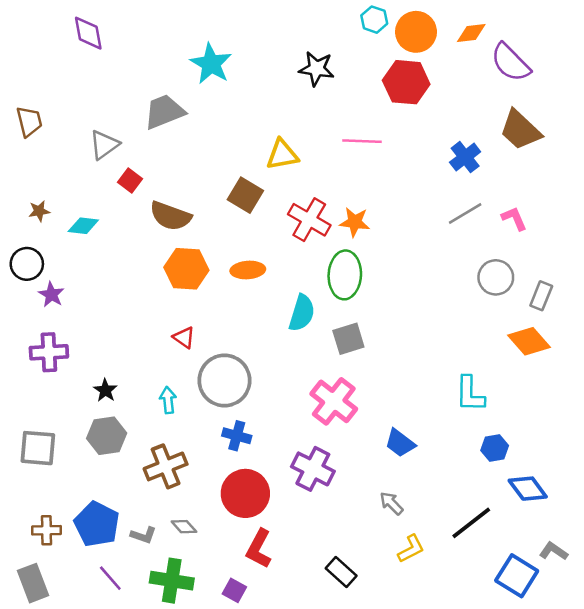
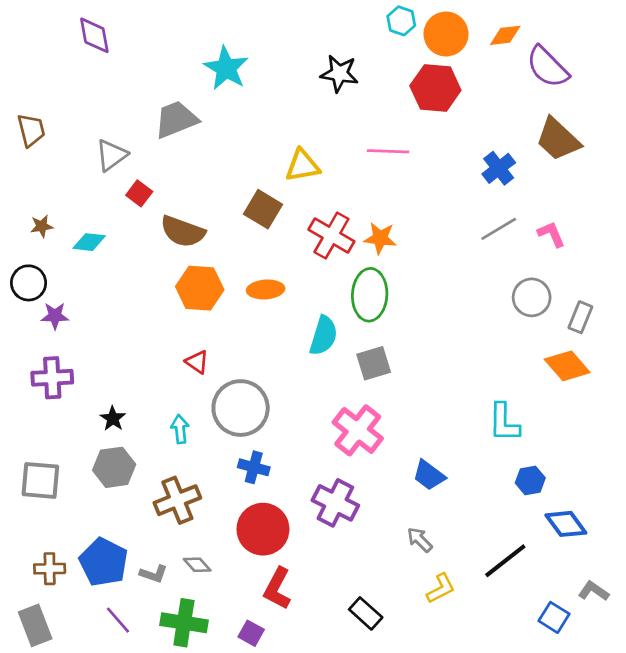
purple star: (51, 295) -> (55, 316), turned -30
blue square: (517, 576) -> (554, 617), size x0.7

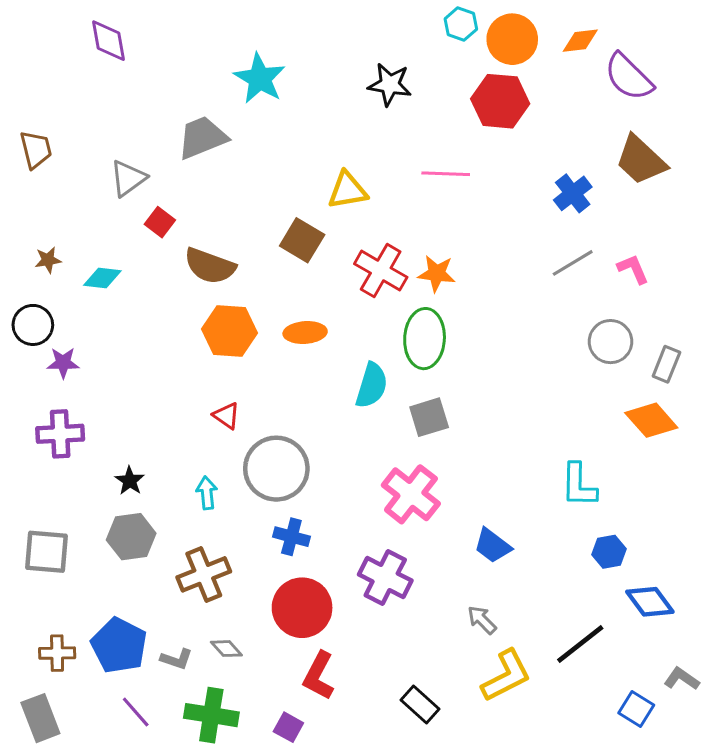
yellow L-shape: (441, 588) -> (506, 676), size x1.5

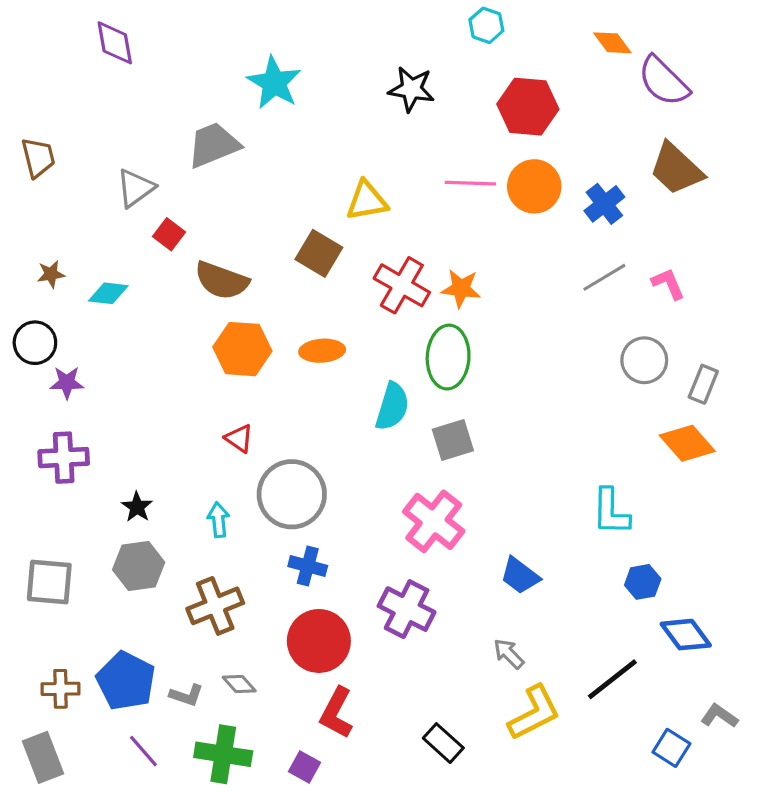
orange circle: (512, 39) -> (534, 186), moved
orange diamond: (580, 41) -> (612, 43), turned 60

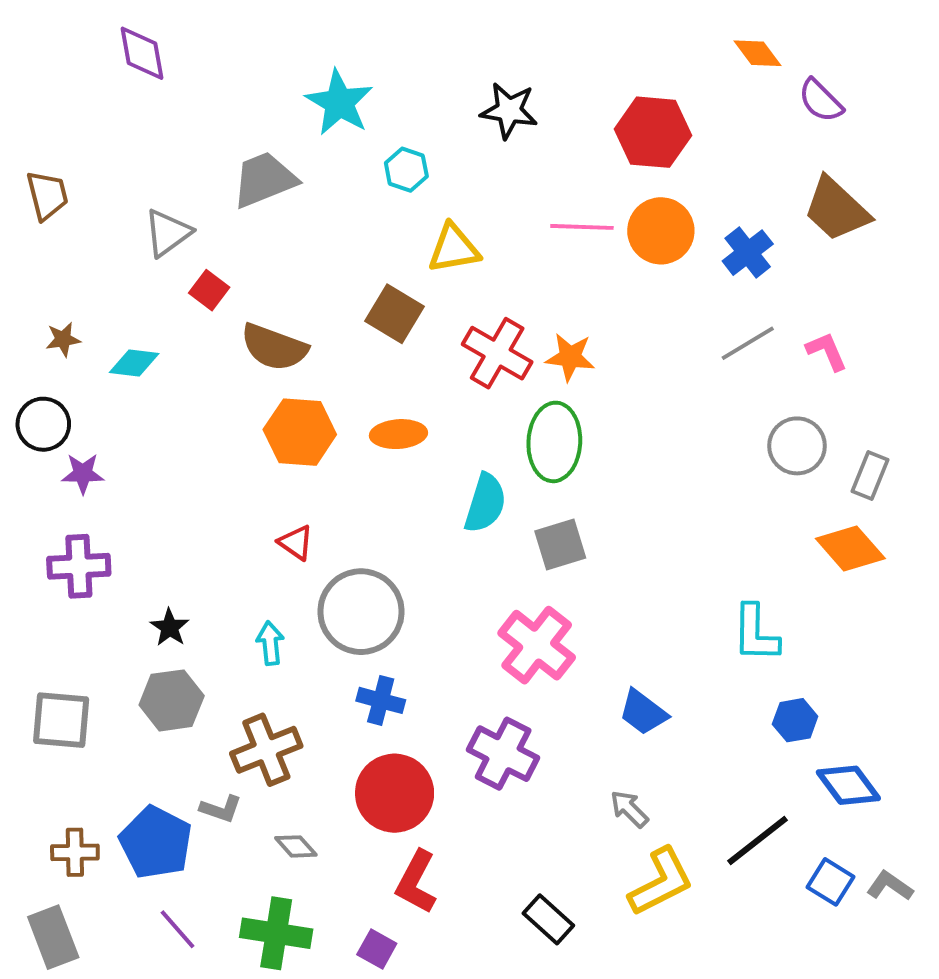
cyan hexagon: (486, 25) -> (406, 170), moved
purple semicircle: (663, 81) -> (821, 101), size x0.7
gray L-shape: (186, 695) -> (221, 809), moved
blue square: (671, 748) -> (831, 882), moved

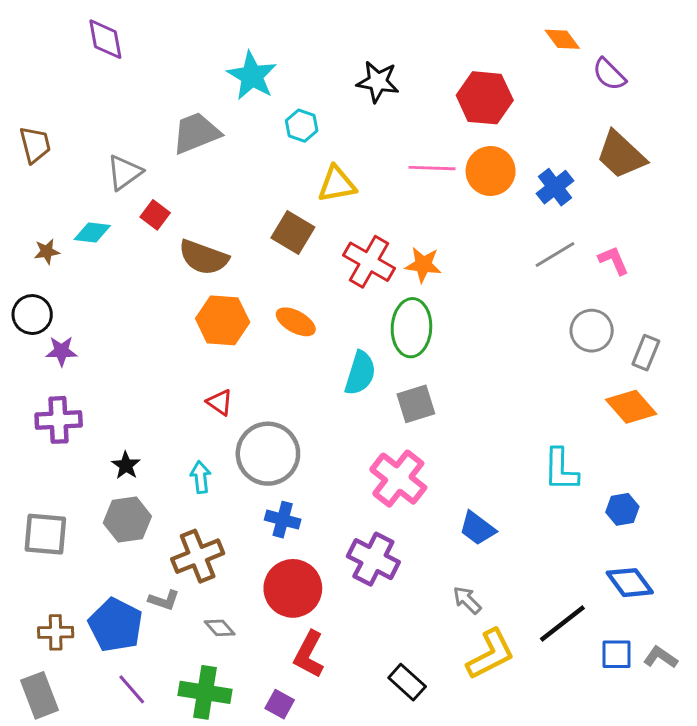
cyan diamond: (134, 363) -> (92, 233), moved
orange ellipse: (398, 434) -> (296, 322), turned 33
blue hexagon: (795, 720) -> (622, 509), moved
blue square: (831, 882) -> (617, 654), turned -32

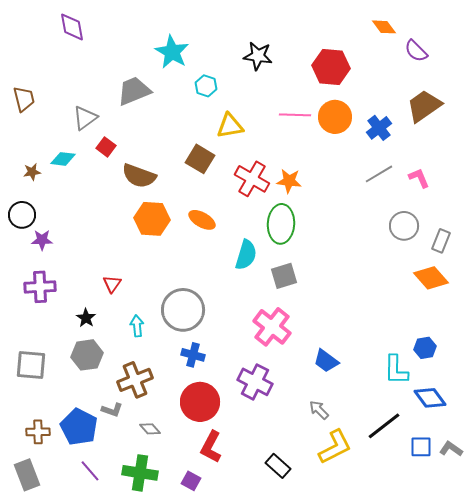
brown trapezoid: (621, 155) -> (424, 106), turned 102
red triangle: (220, 402) -> (112, 284), moved, turned 30
cyan L-shape: (561, 470) -> (396, 370), moved

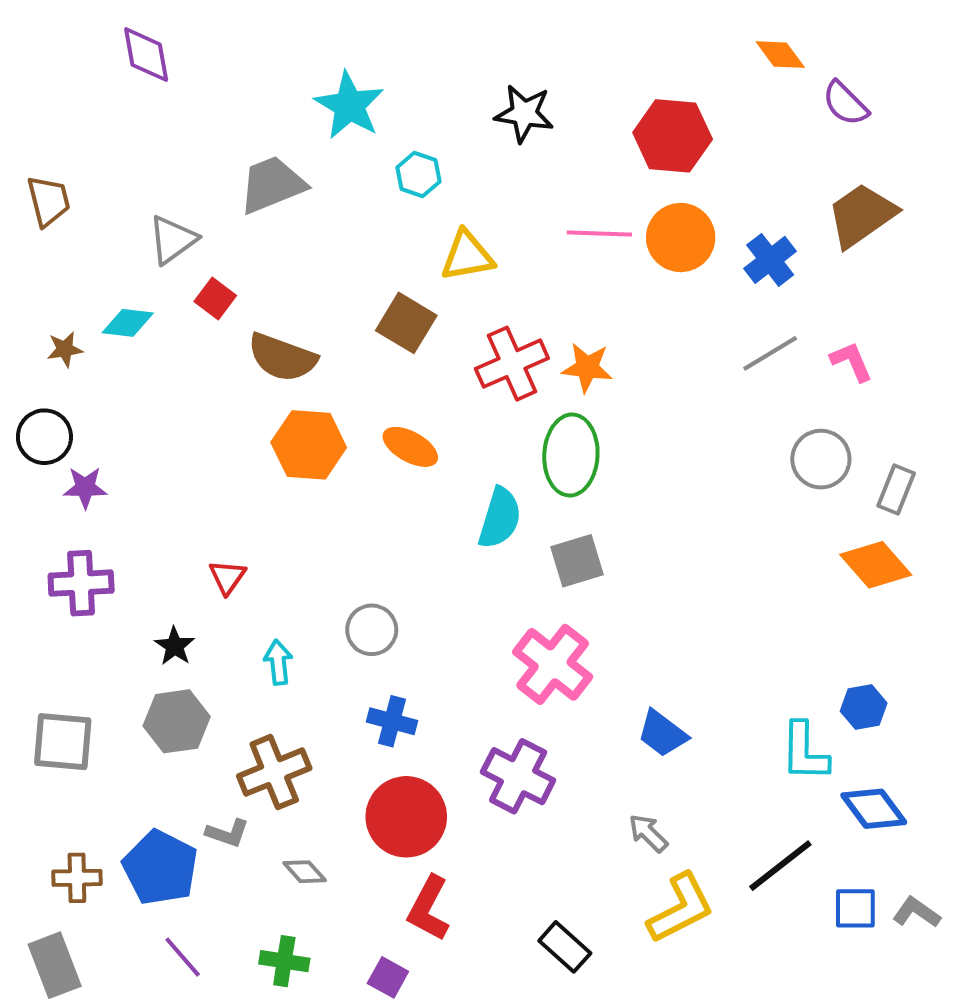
red cross: (252, 179) -> (512, 364), turned 36
gray circle: (183, 310) -> (372, 630), size x0.6
green cross: (140, 473) -> (284, 961), size x0.7

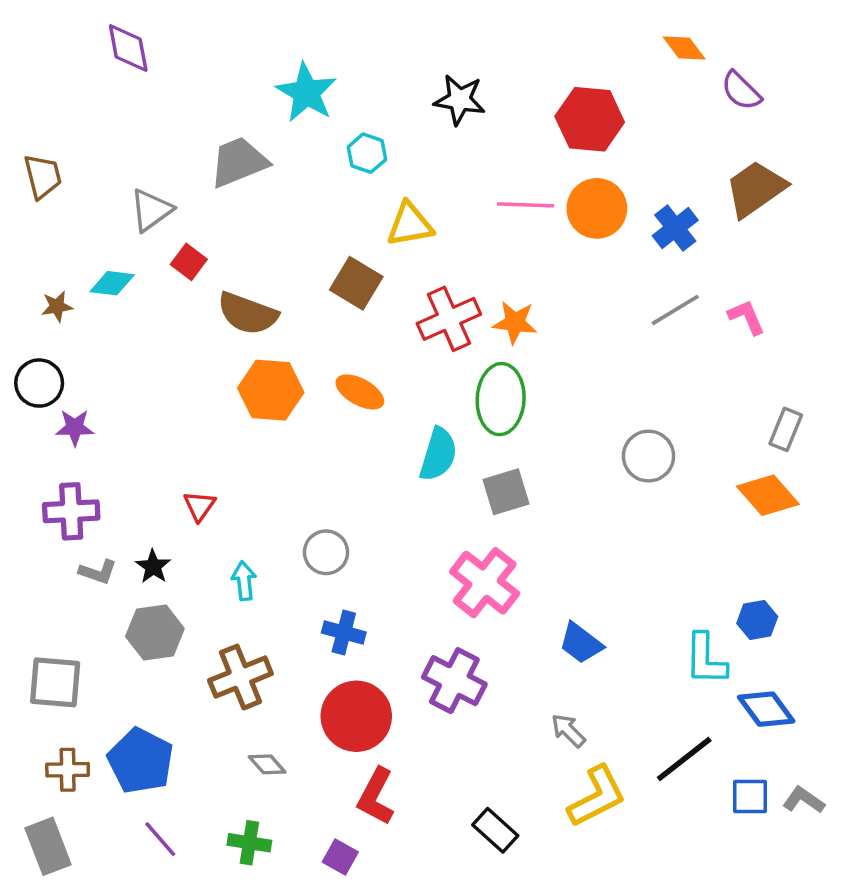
gray circle: (821, 459) -> (649, 456), moved
gray square: (63, 742) -> (55, 682), moved
gray L-shape: (227, 833) -> (98, 572), moved

